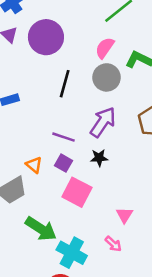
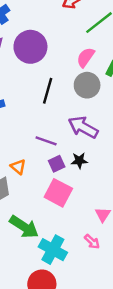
purple arrow: (103, 122) -> (83, 127), turned -96
purple square: (63, 163) -> (57, 164), moved, turned 35

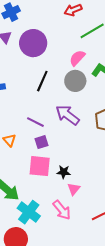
black star: (79, 161) -> (64, 172), moved
pink square: (58, 193) -> (40, 166), turned -30
pink arrow: (92, 242) -> (62, 210), size x1.5

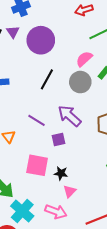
purple square: (42, 142) -> (58, 139), moved
pink arrow: (62, 210) -> (56, 212), turned -35

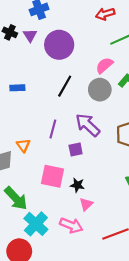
purple line: (37, 120) -> (53, 129), turned 72

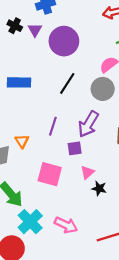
blue rectangle: (17, 88) -> (19, 82), size x1.5
purple arrow: (88, 125) -> (88, 124), turned -105
black star: (77, 185) -> (99, 188), moved
pink triangle: (86, 204) -> (87, 172), moved

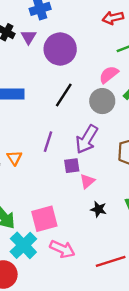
pink triangle: (87, 172) -> (87, 181), moved
pink square: (50, 174) -> (44, 219), moved, turned -30

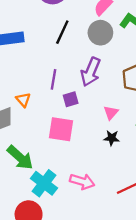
purple square: (72, 166) -> (71, 99), moved
pink triangle: (87, 181) -> (111, 113), moved
pink square: (44, 219) -> (61, 129), moved, turned 32

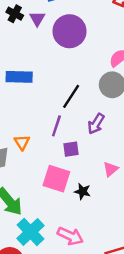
black line: (62, 32) -> (71, 96), moved
purple arrow: (91, 72) -> (96, 124), size x0.7
black star: (112, 138) -> (82, 191), moved

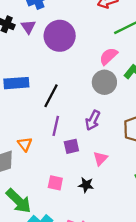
black line: (71, 96) -> (51, 96), moved
pink triangle: (111, 169) -> (100, 159), moved
pink square: (56, 179) -> (55, 183), moved, size x0.6

